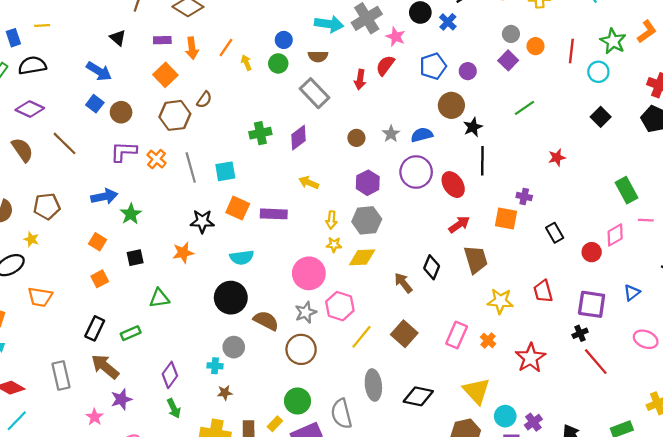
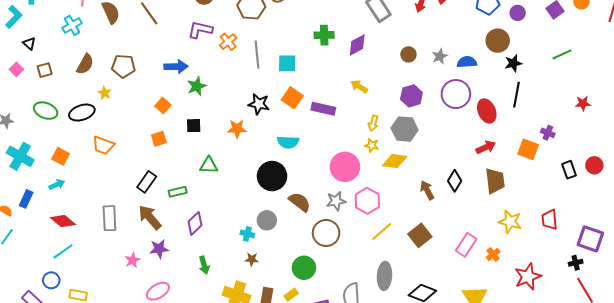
red circle: (592, 252) -> (594, 165), moved
purple diamond: (170, 375) -> (195, 223), moved
green circle: (298, 401) -> (304, 268), moved

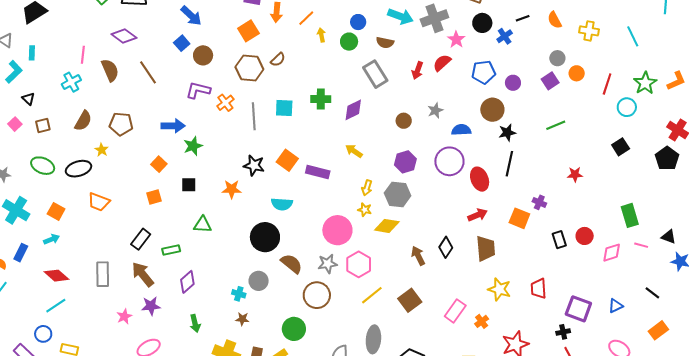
gray star: (440, 56) -> (435, 110), moved
cyan square: (287, 63) -> (284, 108), moved

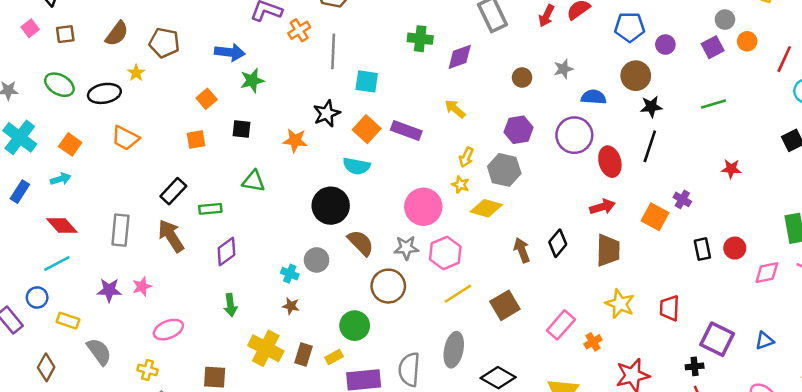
cyan square: (284, 108) -> (367, 81), moved
orange square: (287, 160) -> (367, 129), moved
black star: (254, 165) -> (327, 113), turned 30
purple star: (151, 306) -> (109, 290), moved

